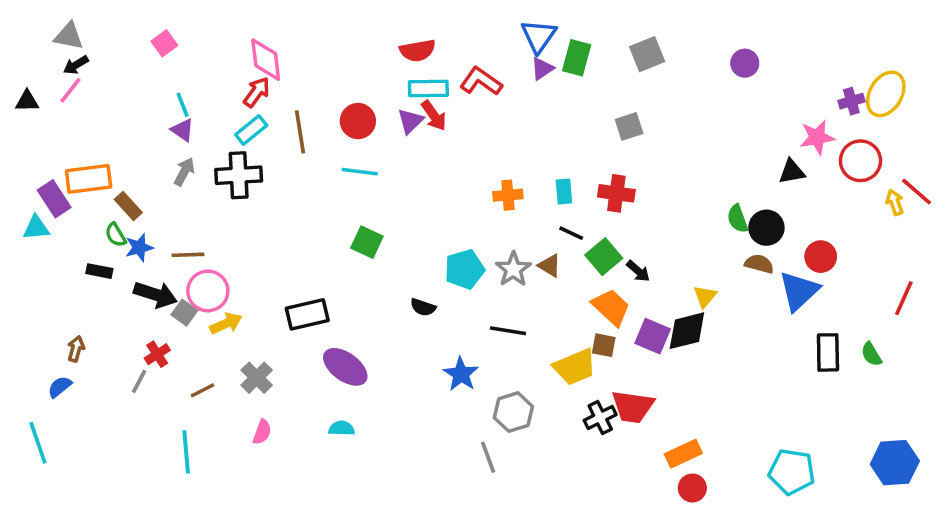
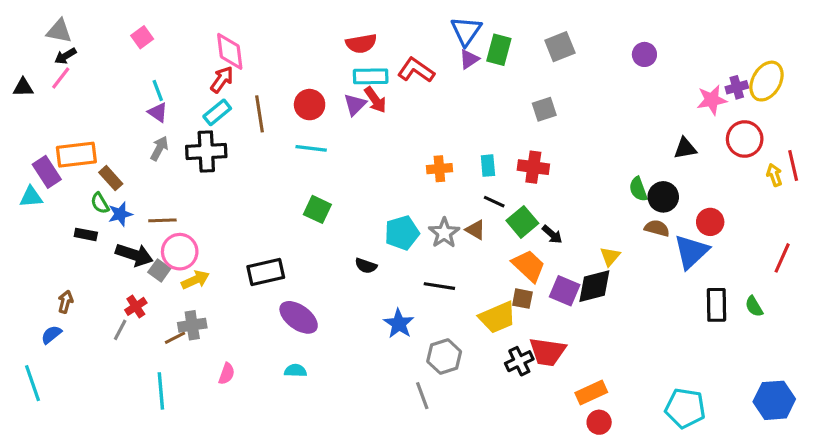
pink star: (817, 137) -> (712, 100), moved
red line: (917, 192) -> (793, 166), turned 36
gray cross: (257, 378) -> (192, 325), moved, turned 36

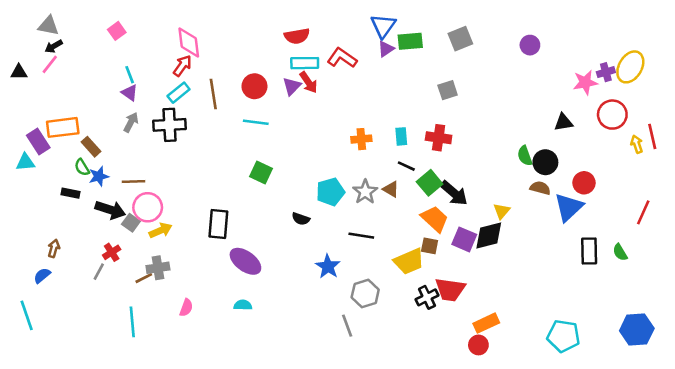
green rectangle: (499, 50) -> (410, 41), turned 70
black arrow: (552, 234) -> (454, 193), size x1.6
black rectangle: (266, 272) -> (218, 224), turned -72
red circle: (599, 422) -> (478, 345), moved

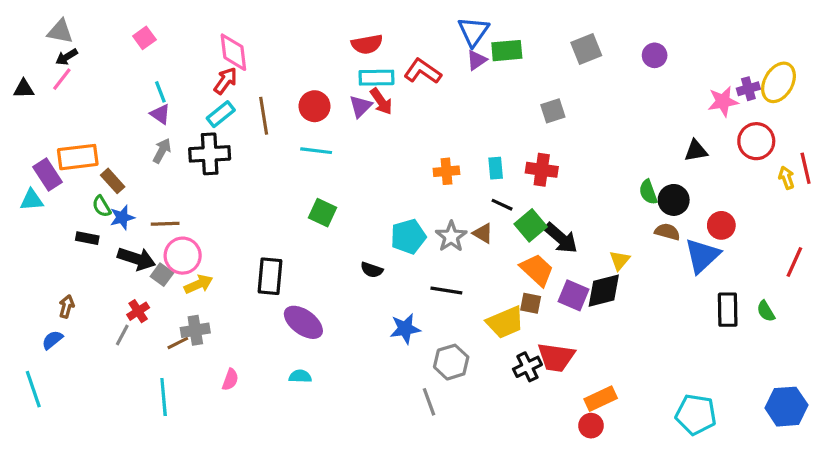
gray square: (460, 39) -> (586, 49), moved
blue star: (328, 266) -> (405, 329), turned 30

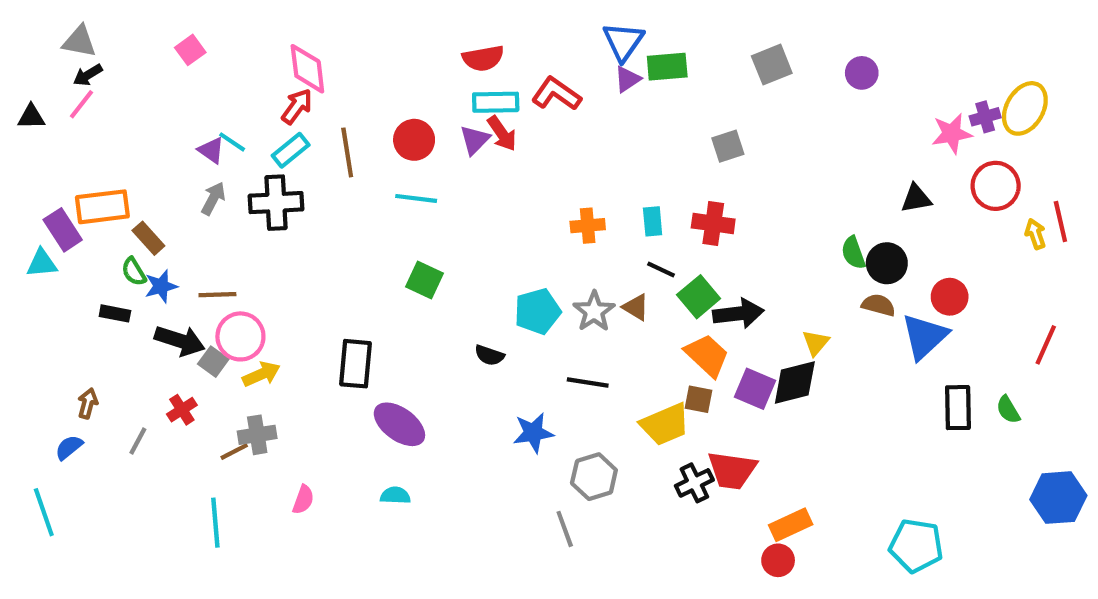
cyan line: (160, 92) -> (232, 142), moved, turned -35
black arrow: (561, 238) -> (738, 313), turned -48
gray line: (122, 335) -> (138, 441), moved
blue hexagon: (786, 407) -> (1058, 498), moved

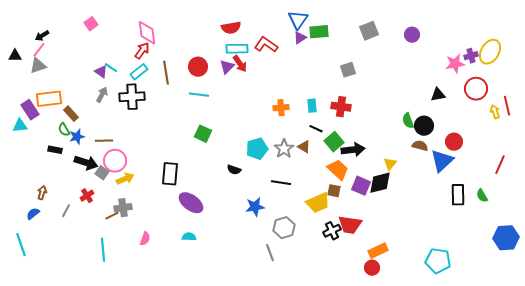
gray triangle: (79, 42) -> (38, 66), moved, turned -30

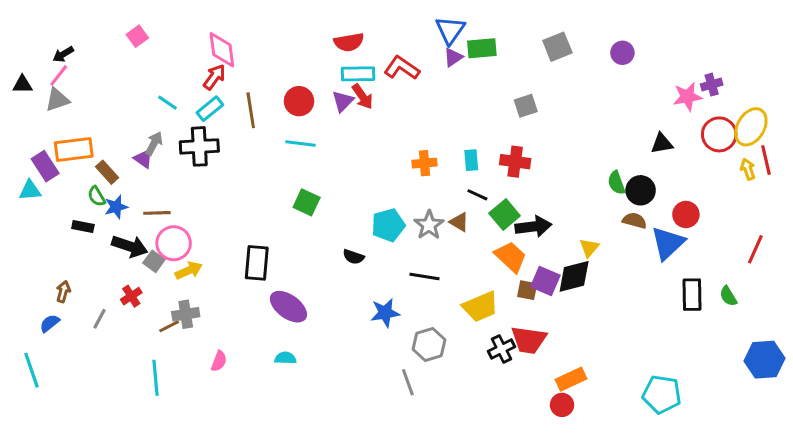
yellow ellipse: (490, 52) -> (751, 127), moved
purple triangle: (101, 72) -> (143, 159), moved
brown square: (334, 191) -> (527, 290), moved

